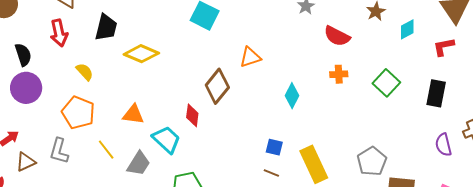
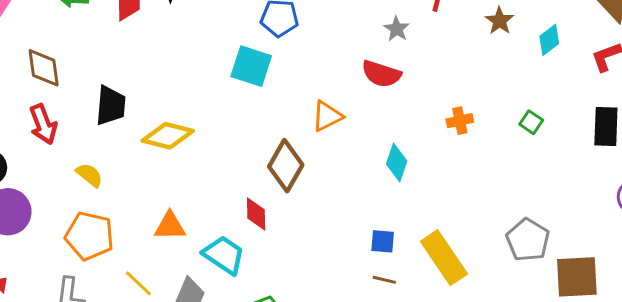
red semicircle: (337, 36) -> (381, 74), moved
green square: (386, 83) -> (531, 122), size x0.6

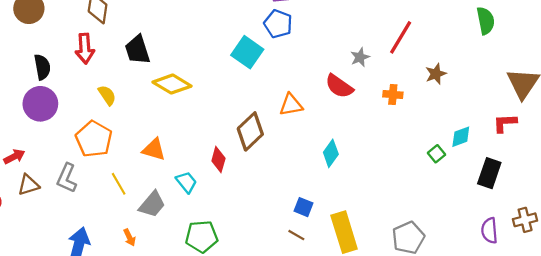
cyan diamond: (549, 40) -> (461, 137), moved
black trapezoid: (111, 106) -> (137, 50), turned 140
orange cross: (460, 121) -> (393, 94), moved
cyan trapezoid: (224, 255) -> (186, 182), size x0.7

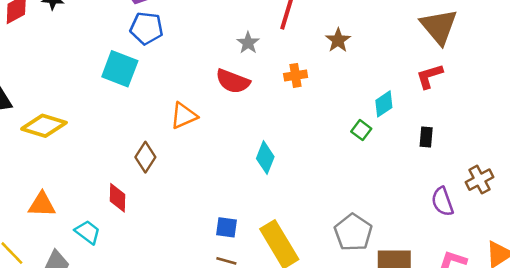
brown diamond: (250, 131) -> (145, 157), size x0.7
cyan diamond: (331, 153) -> (265, 158), moved
black rectangle: (489, 173) -> (426, 137), size x0.6

